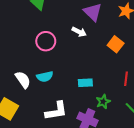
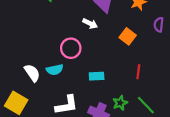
pink circle: (46, 41) -> (71, 48), moved
green star: (103, 102) -> (120, 103), moved

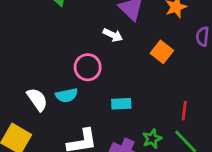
red line: (138, 72) -> (184, 111), moved

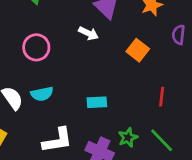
pink circle: (88, 67) -> (36, 47), moved
red line: (184, 111) -> (162, 97), moved

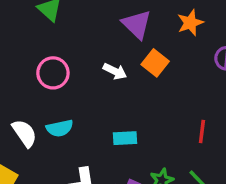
white arrow: (88, 33) -> (115, 71), moved
orange square: (138, 50) -> (155, 63), moved

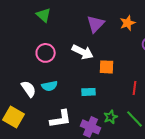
purple triangle: (137, 24) -> (96, 24), turned 30
orange square: (155, 63) -> (107, 67), moved, turned -35
white arrow: (115, 71) -> (83, 52), size x1.5

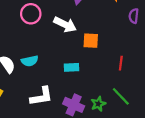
pink circle: (46, 53) -> (31, 14), moved
green star: (111, 117) -> (98, 104), moved

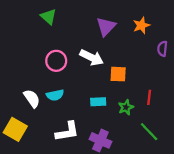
pink circle: (31, 14) -> (56, 61), moved
green star: (98, 104) -> (126, 107), moved

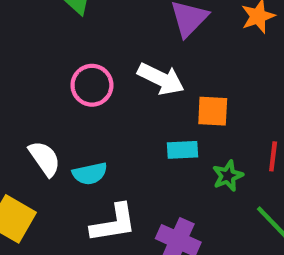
cyan semicircle: (55, 95) -> (90, 174), moved
cyan rectangle: (98, 102) -> (183, 150), moved

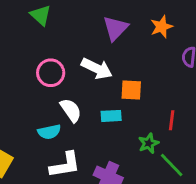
white semicircle: (45, 159) -> (71, 110), moved
green star: (228, 176) -> (149, 143), moved

